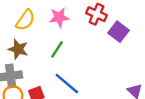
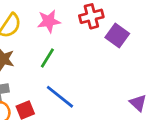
red cross: (96, 14) -> (91, 16), turned -36

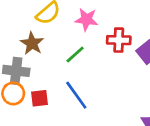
red cross: (91, 16) -> (119, 40), moved

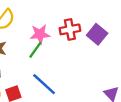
pink star: (86, 20) -> (40, 34), moved

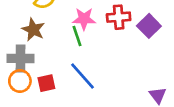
green line: (35, 50) -> (77, 36), turned -60

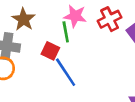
red cross: (119, 17) -> (110, 19), turned -30
red square: (46, 83) -> (50, 51), moved, turned 30

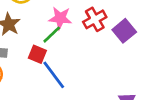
green line: (66, 32) -> (52, 35), turned 60

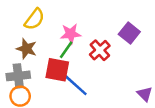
red cross: (95, 19) -> (100, 50), moved
red square: (37, 54) -> (57, 70), size x1.5

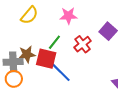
pink star: (71, 34) -> (68, 16), moved
brown star: (26, 49) -> (27, 54), moved, turned -30

